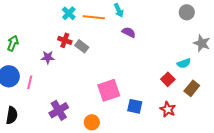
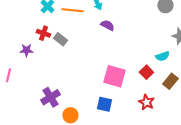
pink square: (109, 90) -> (114, 76), moved, turned 35
blue square: (135, 106) -> (104, 104), moved
purple cross: (59, 110) -> (50, 97), moved

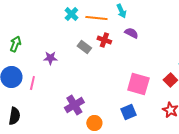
red cross: (43, 33) -> (104, 40), moved
blue square: (104, 104) -> (128, 112), turned -35

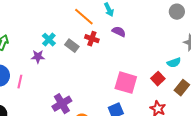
cyan cross: (71, 14) -> (49, 40), moved
orange line: (96, 18) -> (84, 17), turned 35

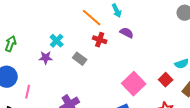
gray rectangle: (72, 46) -> (80, 59), moved
pink line: (20, 82) -> (28, 92), moved
pink square: (126, 83) -> (134, 84), turned 30

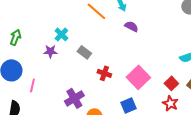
red cross: (100, 40) -> (104, 73), moved
red square: (166, 80) -> (171, 83), moved

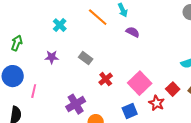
cyan cross: (61, 34) -> (60, 25), moved
red cross: (104, 73) -> (106, 79), turned 32
red star: (170, 103) -> (157, 103), moved

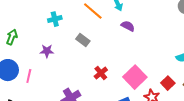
cyan cross: (60, 25) -> (55, 19), turned 32
gray rectangle: (86, 58) -> (83, 40), moved
pink line: (34, 91) -> (29, 76), moved

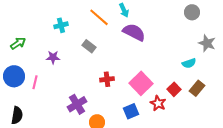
purple semicircle: (128, 26) -> (134, 32), size x1.6
green arrow: (12, 37) -> (18, 43), turned 35
red cross: (101, 73) -> (107, 79), turned 32

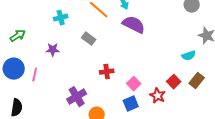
pink square: (141, 83) -> (134, 84), moved, size x0.6

